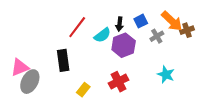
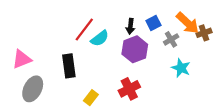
cyan semicircle: (102, 35) -> (100, 38), moved
pink triangle: (20, 67) -> (22, 59), moved
cyan star: (166, 74) -> (181, 68), moved

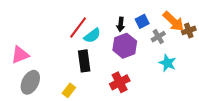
black rectangle: (69, 66) -> (84, 61), moved
yellow rectangle: (91, 98) -> (69, 90), moved

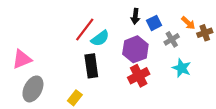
orange arrow: (174, 21) -> (188, 23), size x0.6
black arrow: (121, 24) -> (135, 16), moved
red cross: (120, 82) -> (139, 76), moved

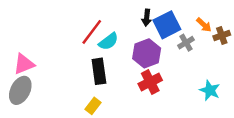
blue square: (154, 23) -> (167, 25), size x1.6
cyan star: (182, 68) -> (210, 90), moved
gray ellipse: (33, 89) -> (20, 90), moved
yellow rectangle: (75, 98) -> (93, 106), moved

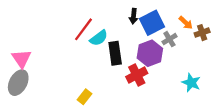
purple hexagon: (147, 53) -> (150, 53), moved
pink triangle: (24, 64) -> (21, 59), turned -42
black rectangle: (99, 71) -> (115, 53), moved

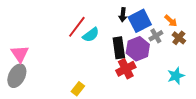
brown cross: (202, 33) -> (179, 38), moved, turned -32
black rectangle: (115, 53) -> (119, 48), moved
cyan star: (191, 83) -> (176, 76), turned 30

